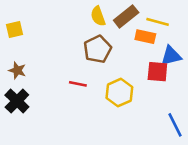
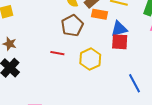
orange rectangle: (145, 37) -> (99, 14), moved
blue triangle: (171, 56) -> (119, 29), moved

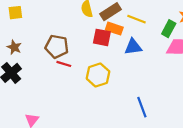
brown pentagon: (72, 26) -> (57, 47), moved, turned 30
red square: (120, 42) -> (102, 37), moved

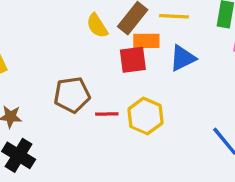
red line: (64, 64) -> (107, 114), moved

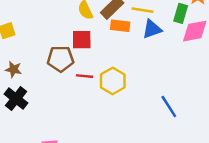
blue triangle: (183, 58) -> (152, 29), moved
red square: (133, 60) -> (82, 40), moved

